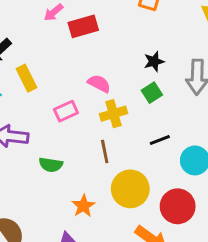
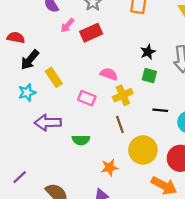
green square: (152, 93) -> (149, 76), turned -35
pink rectangle: (66, 111) -> (87, 98), turned 54
black line: (160, 140) -> (160, 110), turned 35
orange star: (83, 206) -> (110, 168), turned 30

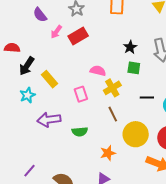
pink rectangle: (87, 98) -> (81, 94), turned 56

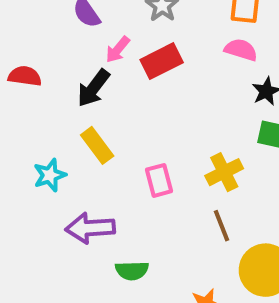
black arrow: (27, 66) -> (93, 88), moved
pink semicircle: (98, 71) -> (241, 50), moved
green semicircle: (80, 132) -> (132, 271), moved

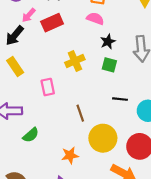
yellow cross: (224, 172) -> (75, 61), moved
green semicircle: (132, 271) -> (31, 135), turned -42

